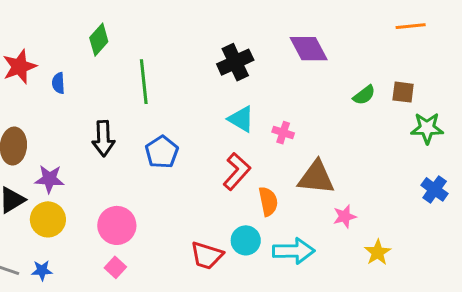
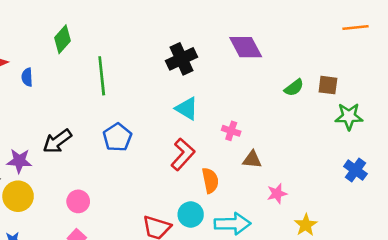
orange line: (411, 26) -> (355, 27), moved
pink cross: (283, 133) -> (231, 131), moved
black arrow: (103, 139) -> (57, 141), moved, turned 56
brown triangle: (316, 177) -> (252, 160), size x0.6
pink circle: (117, 225) -> (78, 201), size x0.7

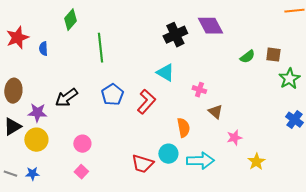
black cross: (181, 59) -> (175, 35), moved
green star: (349, 116) -> (289, 79), turned -30
red L-shape: (183, 154) -> (146, 102), moved
brown triangle: (252, 160) -> (215, 112), turned 35

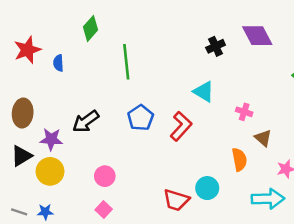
black cross: (175, 35) -> (216, 46), size x0.7
orange semicircle: (183, 128) -> (239, 159), moved
cyan arrow: (200, 161) -> (268, 199), moved

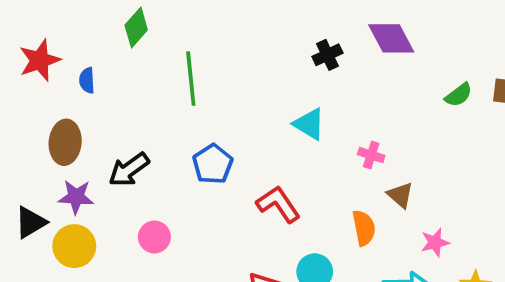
brown ellipse: (23, 113) -> (65, 142), moved
red L-shape: (181, 126) -> (278, 204), moved, turned -76
pink circle: (105, 176) -> (154, 237), moved

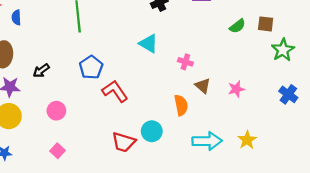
black arrow: (129, 170) -> (41, 71), size x0.7
red L-shape: (278, 204) -> (115, 91), moved
pink star: (435, 242) -> (236, 89), moved

